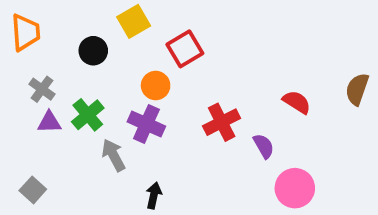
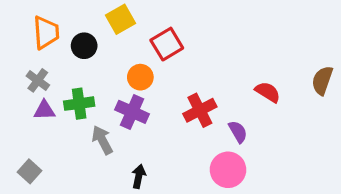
orange trapezoid: (25, 32) -> (46, 32), moved
green cross: (88, 115) -> (79, 104), turned 32
pink circle: (295, 188) -> (228, 170), moved

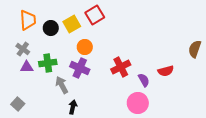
yellow square: (120, 19) -> (72, 24), moved
red square: (167, 44) -> (95, 15), moved
red semicircle: (268, 92) -> (166, 71), moved, turned 133
black arrow: (139, 176) -> (73, 107), moved

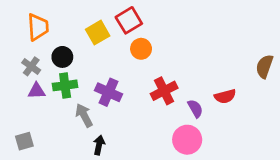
black circle: (51, 28) -> (62, 57), moved
orange circle: (85, 47) -> (141, 49), moved
gray square: (18, 104) -> (24, 141), turned 32

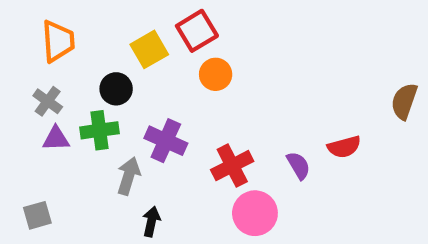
black circle: (62, 57) -> (116, 89), moved
red cross: (164, 91) -> (232, 166), moved
gray arrow: (84, 115) -> (129, 176), turned 45
pink circle: (187, 140) -> (255, 213), moved

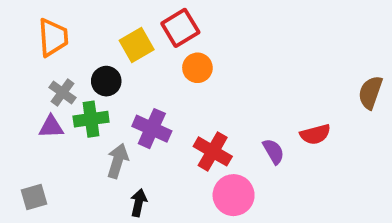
gray cross: (48, 101) -> (63, 92), moved
red cross: (232, 166) -> (213, 151), turned -33

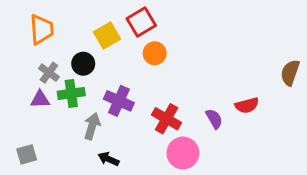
black arrow: (139, 203) -> (108, 159), turned -78

